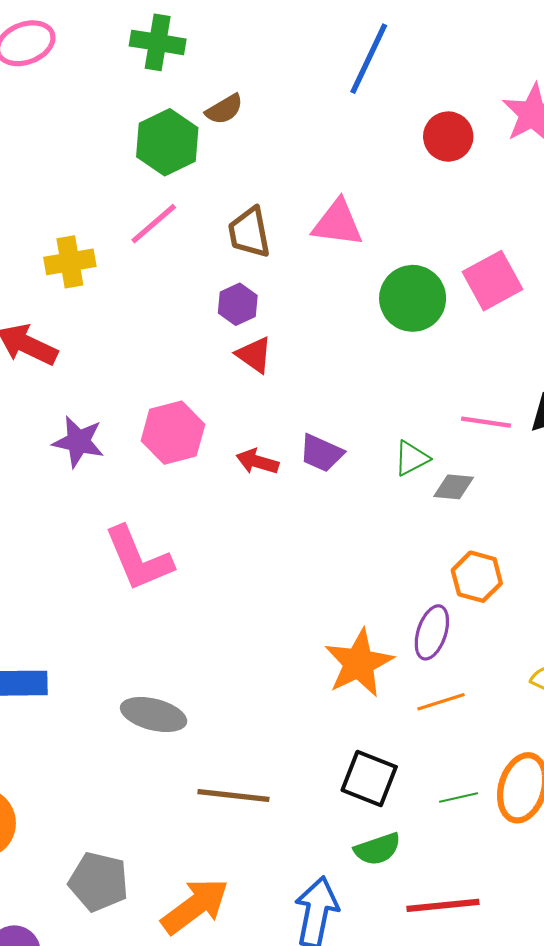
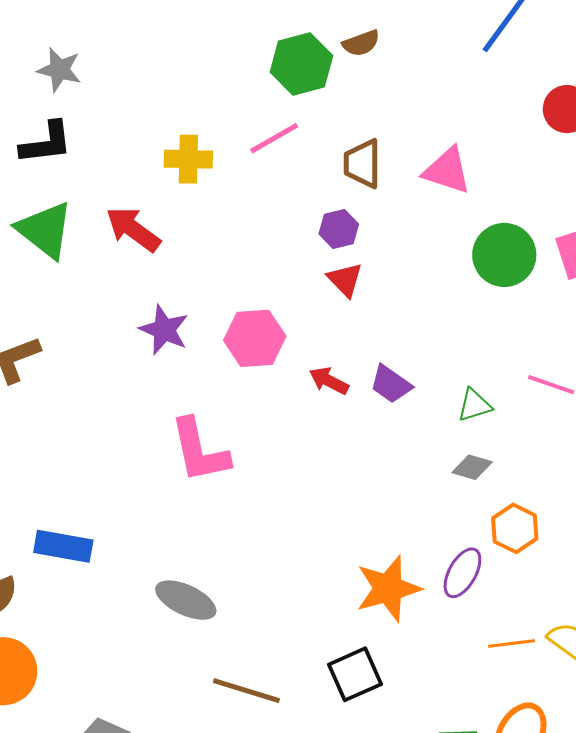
gray diamond: (454, 487) -> (472, 467), moved
orange line: (441, 702) -> (512, 643), moved
black square: (369, 778) -> (355, 674), moved, turned 34

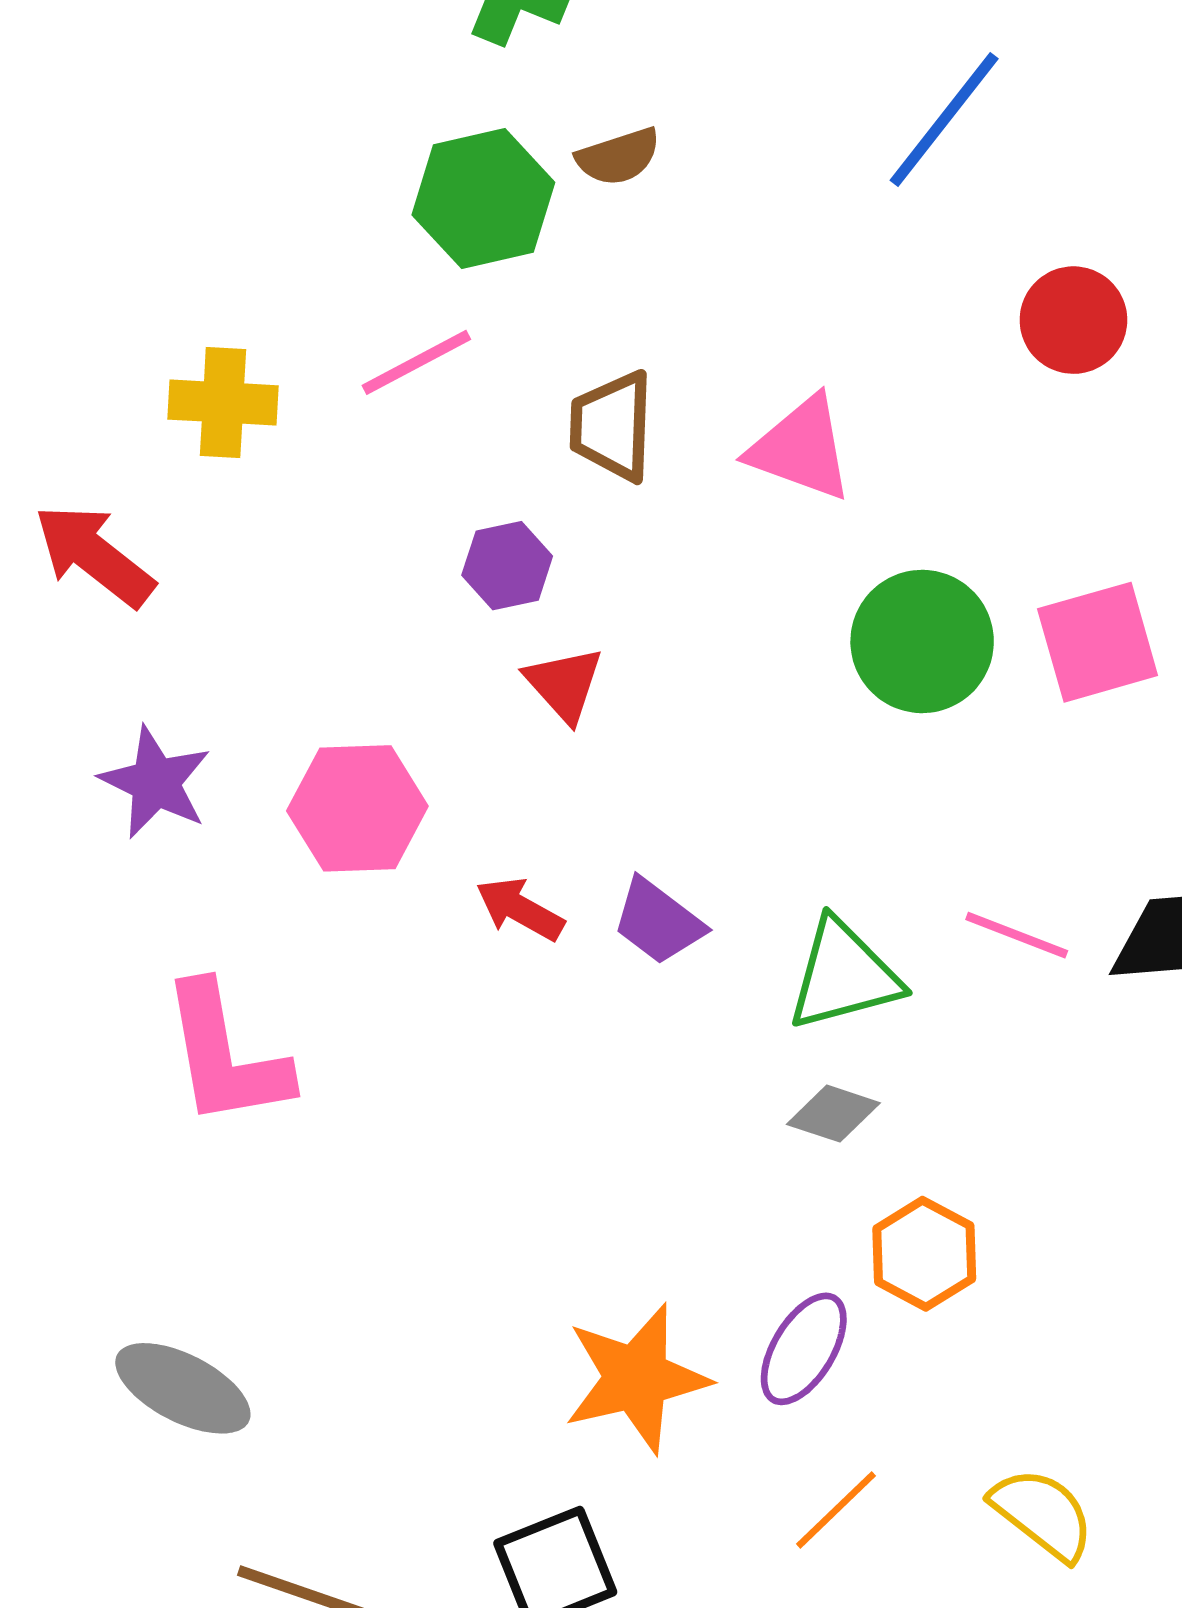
purple hexagon: (339, 229) -> (507, 566), moved
green triangle: (474, 405) -> (844, 975), size x1.5
orange line: (512, 643) -> (836, 1510), moved, turned -39

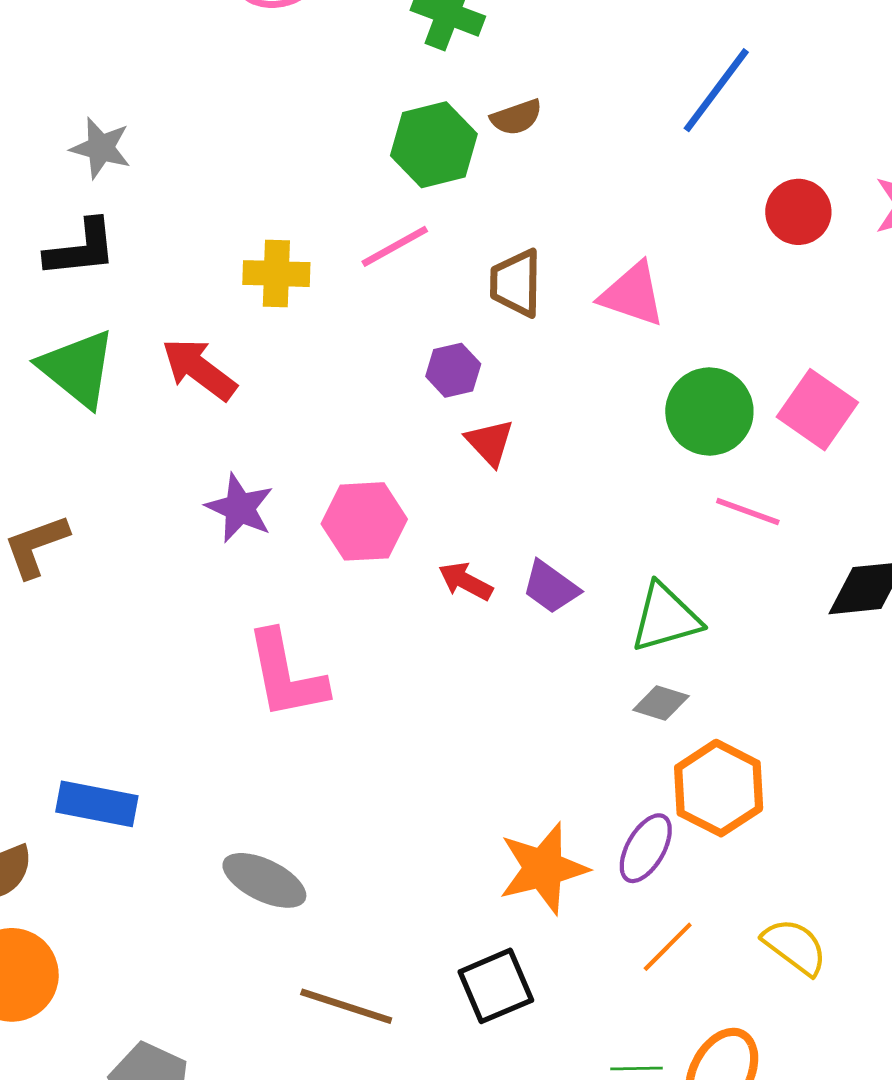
pink square: (1098, 642) -> (817, 410), turned -38
pink line: (1017, 935) -> (748, 512), moved
orange hexagon: (924, 1254) -> (719, 788), size x1.4

